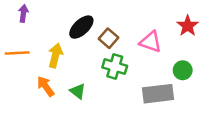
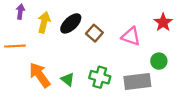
yellow arrow: (55, 55) -> (44, 22), moved
green cross: (115, 67) -> (100, 77), moved
orange arrow: (46, 86) -> (40, 75), size x1.4

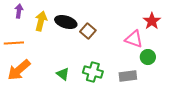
black ellipse: (71, 23) -> (66, 22), turned 60
pink triangle: (131, 36) -> (134, 39), moved
orange arrow: (40, 75) -> (19, 70), moved, turned -95
gray rectangle: (137, 81) -> (128, 76), size x0.7

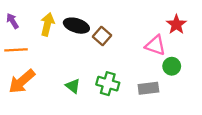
purple arrow: (19, 11) -> (12, 21), moved, turned -40

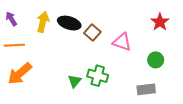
pink triangle: (155, 45) -> (122, 42), moved
green triangle: (73, 86) -> (74, 81), moved, turned 32
gray rectangle: (148, 88) -> (146, 89), moved

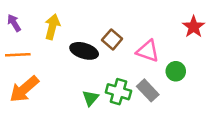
black ellipse: (69, 23) -> (84, 51), moved
green circle: (156, 60) -> (176, 71), moved
gray rectangle: (146, 89) -> (148, 90), moved, turned 54

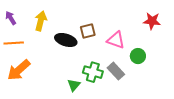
red star: (194, 27) -> (152, 21), turned -30
brown square: (112, 39) -> (88, 31), turned 35
green triangle: (90, 98) -> (74, 85), moved

